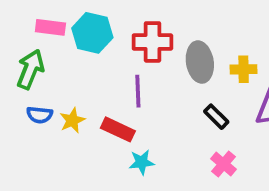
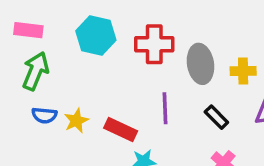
pink rectangle: (50, 27) -> (28, 30), moved
purple line: (138, 91) -> (165, 108), moved

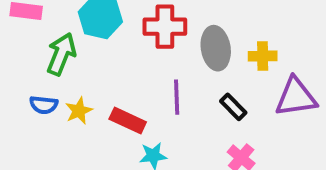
green arrow: (35, 71) -> (61, 54), moved

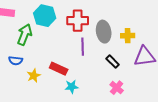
purple line: (177, 97) -> (83, 47), moved
yellow star: (79, 111) -> (34, 76), moved

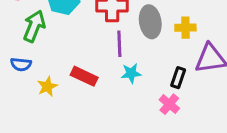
black rectangle: (113, 62) -> (178, 78), moved, turned 64
cyan star: (72, 87) -> (131, 73), moved

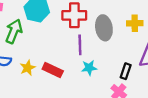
yellow cross: (185, 28) -> (135, 23), moved
yellow star: (47, 86) -> (28, 68), moved

